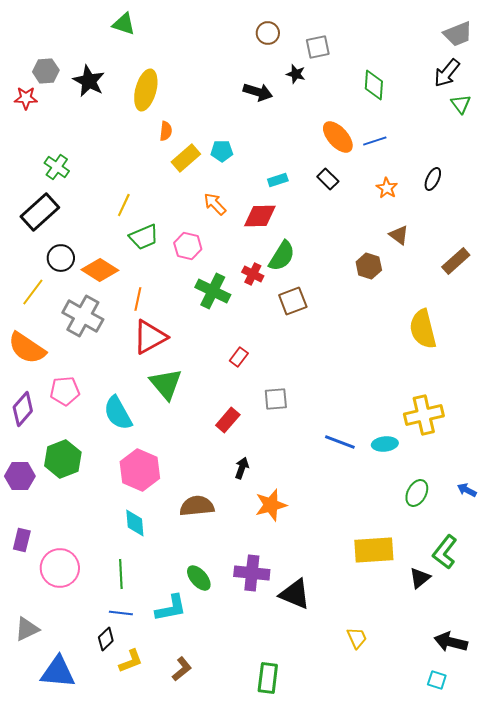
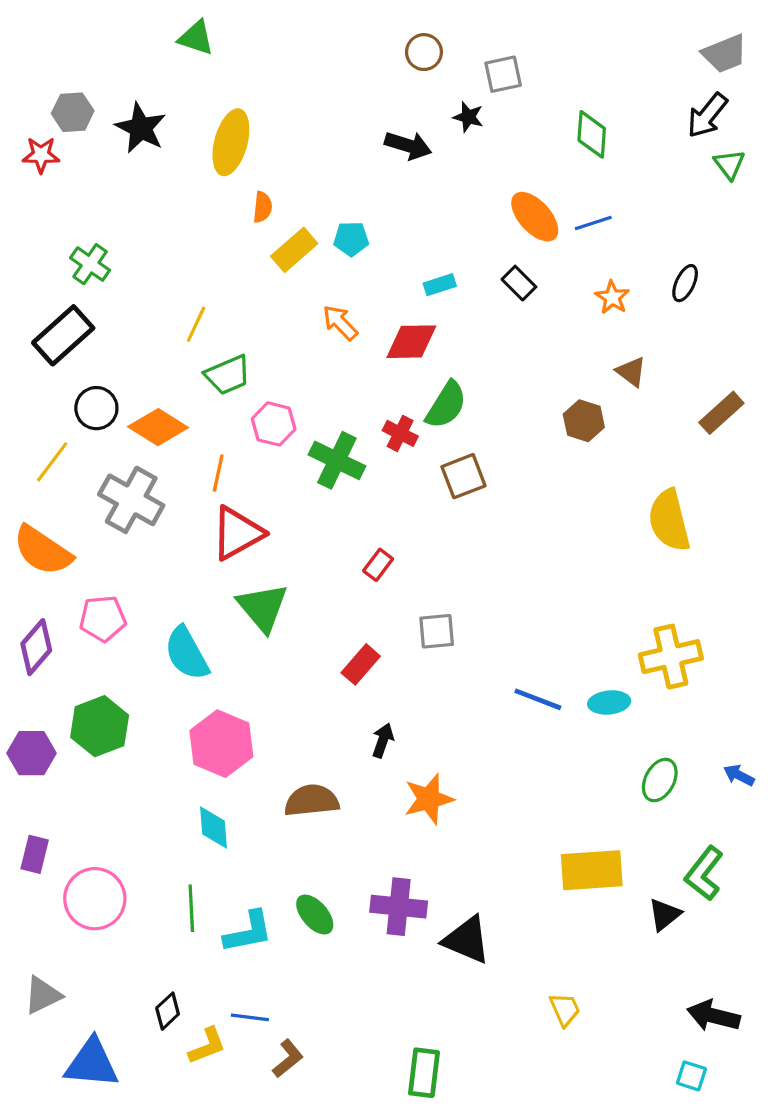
pink hexagon: (188, 246) -> (274, 424), moved
cyan L-shape: (171, 608) -> (248, 932), moved
blue line: (121, 613) -> (250, 1017), moved

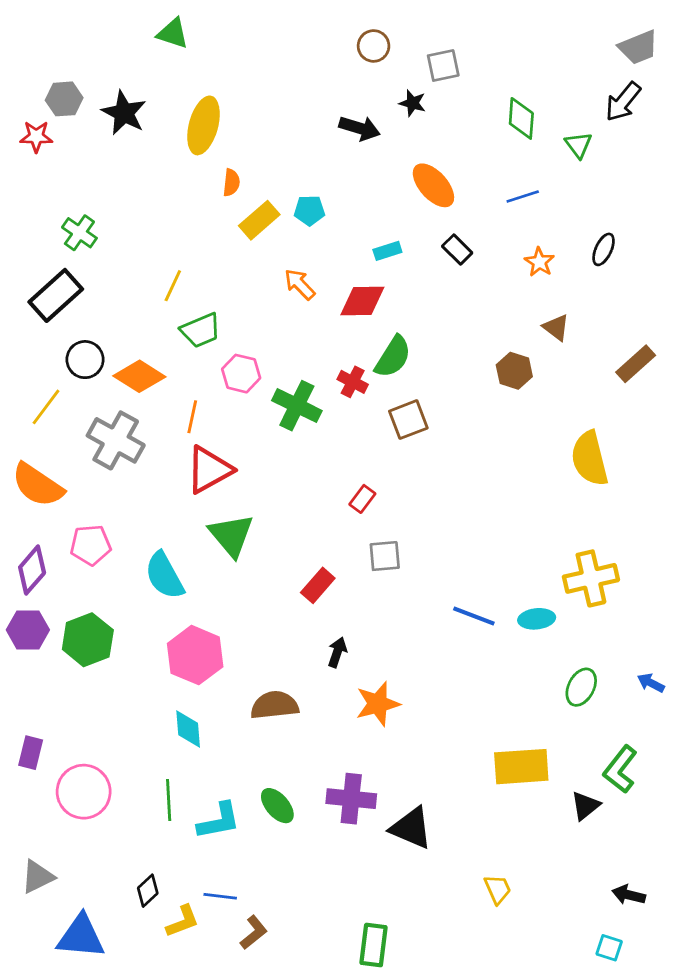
green triangle: (729, 164) -> (578, 145), moved
orange ellipse: (535, 217) -> (433, 185), moved
red rectangle: (378, 565) -> (362, 499), moved
purple hexagon: (32, 753) -> (28, 630), moved
black arrow: (714, 1016) -> (629, 895), size x0.7

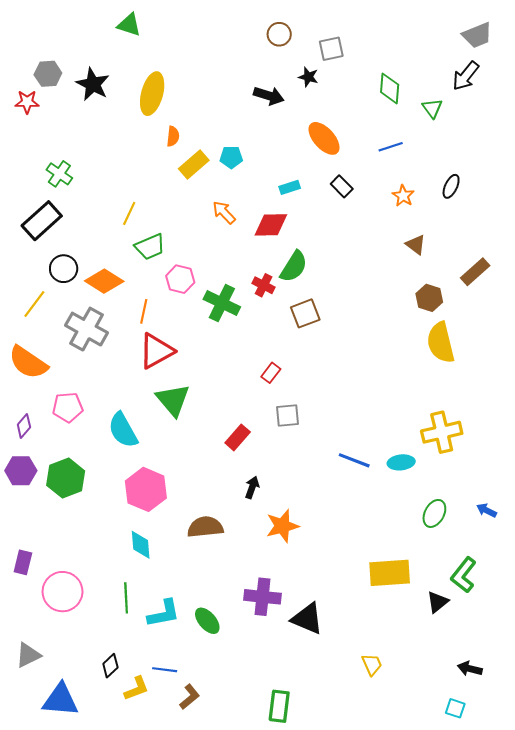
brown hexagon: (514, 371) -> (429, 298), moved
purple diamond: (32, 570) -> (24, 426), size x0.7
green ellipse: (277, 806) -> (207, 621), moved

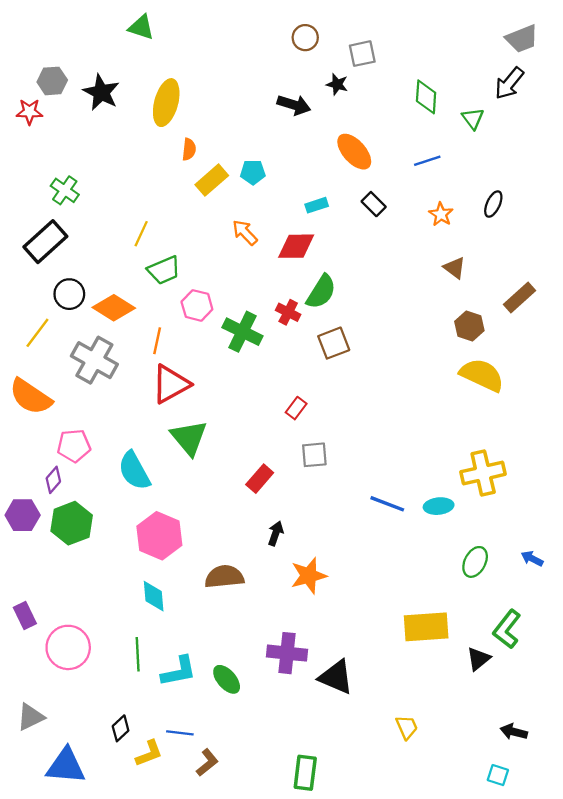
yellow semicircle: (441, 343) -> (482, 375), turned 129
purple diamond: (24, 426) -> (53, 480), moved
purple rectangle: (23, 562) -> (25, 615), turned -40

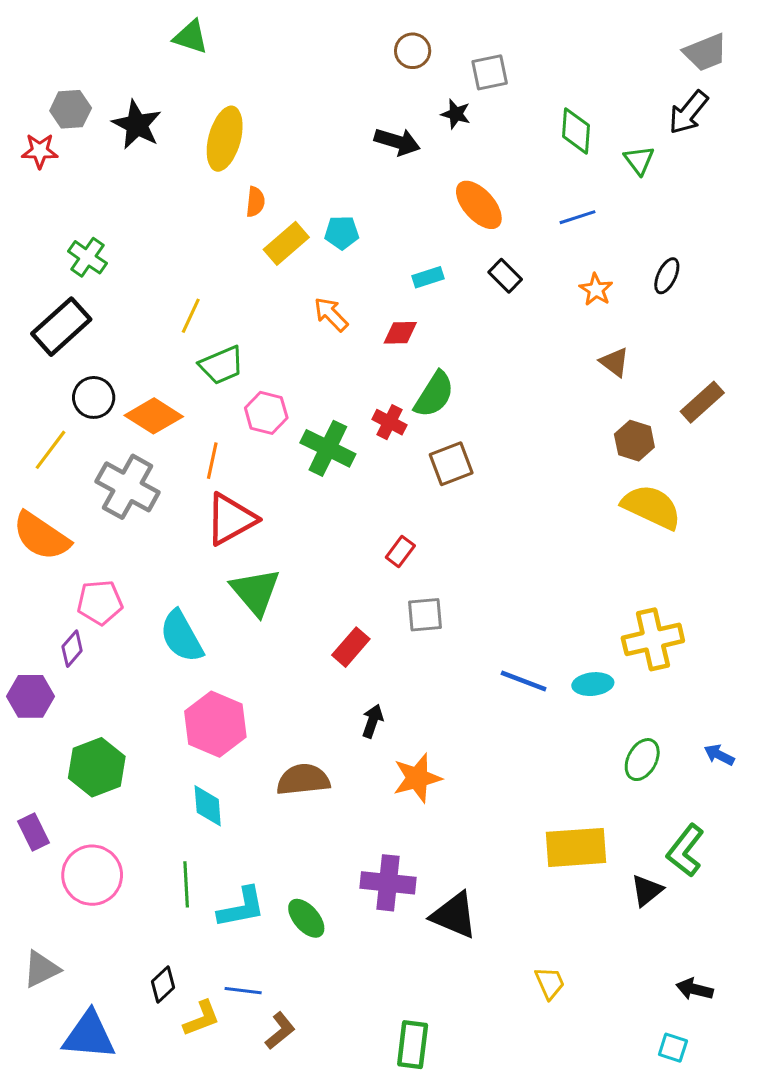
red diamond: (296, 246) -> (400, 333), size x0.7
green hexagon: (72, 523) -> (97, 767), moved

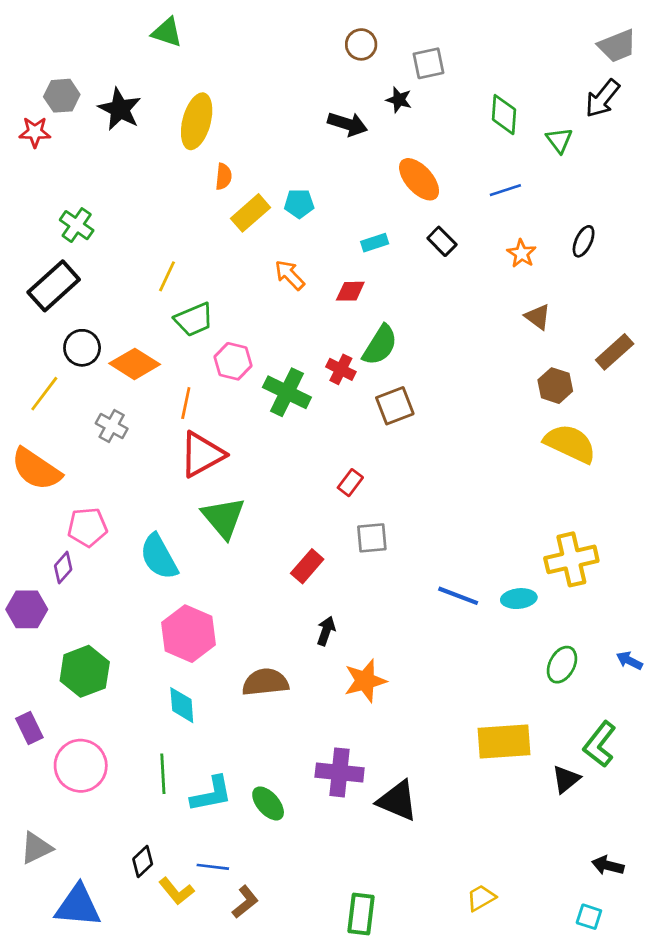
gray cross: (128, 487) -> (112, 426), size x0.6
yellow trapezoid: (550, 983) -> (481, 898), moved, turned -96
yellow L-shape: (202, 1018) -> (176, 891), turned 72

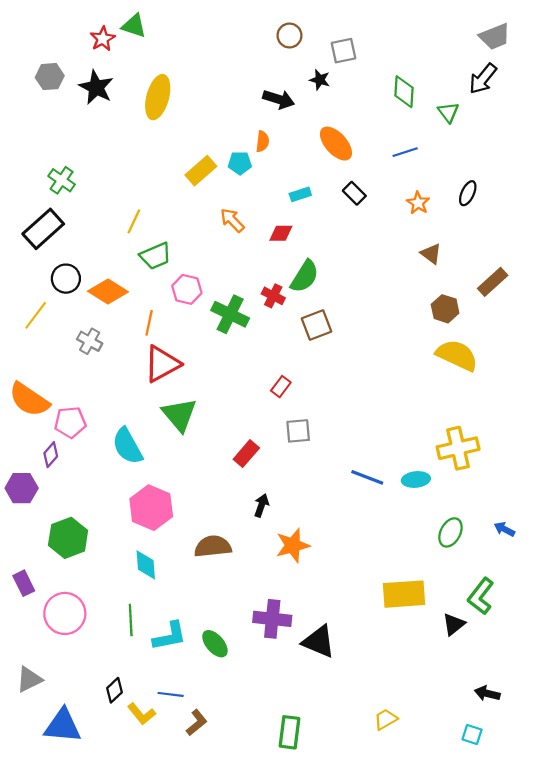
red star: (35, 132) -> (103, 39), moved, turned -30
orange semicircle: (224, 177) -> (262, 141), moved
orange semicircle: (36, 469) -> (29, 400), moved

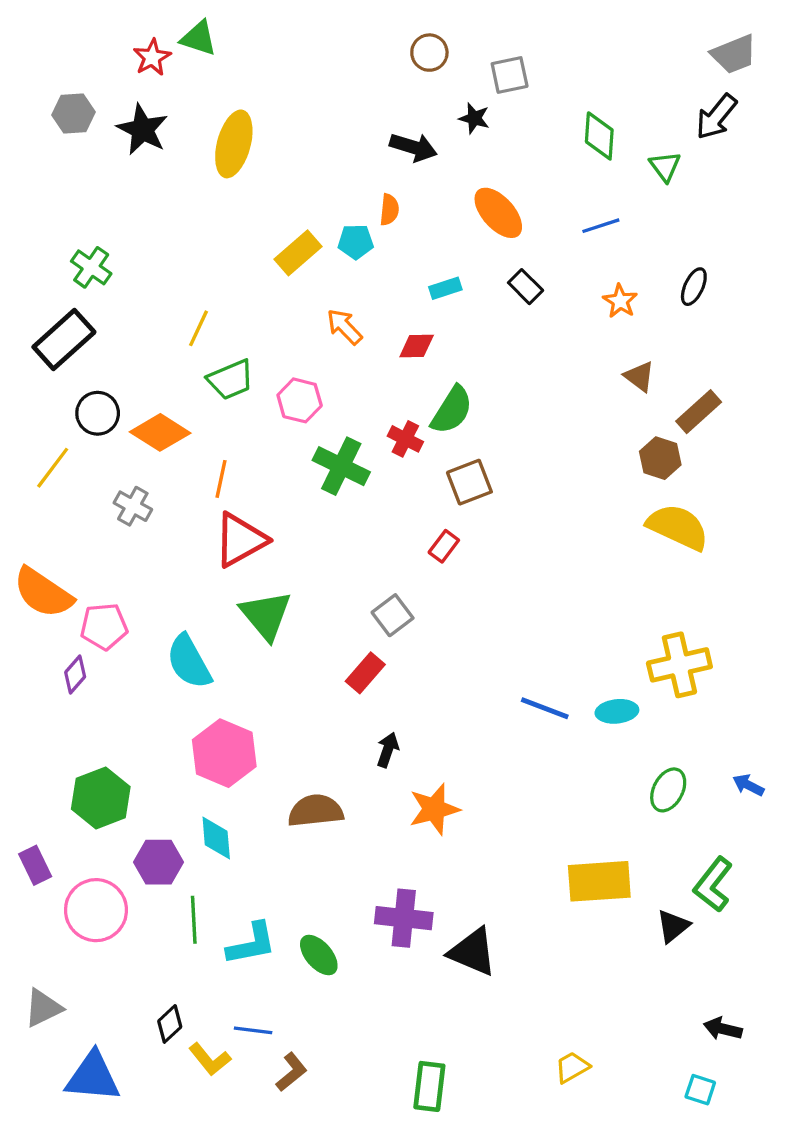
brown rectangle: (493, 282) -> (699, 412), moved
pink hexagon: (187, 289) -> (300, 400), moved
red rectangle: (281, 387) -> (444, 546), moved
gray square: (298, 431) -> (393, 615), moved, turned -32
purple hexagon: (22, 488) -> (158, 862), moved

